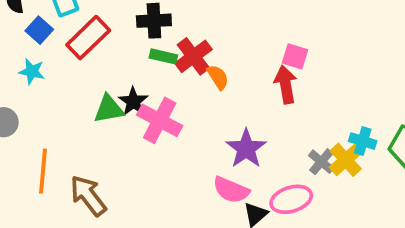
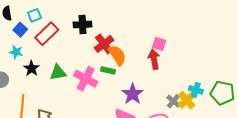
green rectangle: (163, 56) -> (108, 70), moved
orange semicircle: (218, 77) -> (117, 55), size x1.5
black star: (133, 102) -> (31, 68), moved

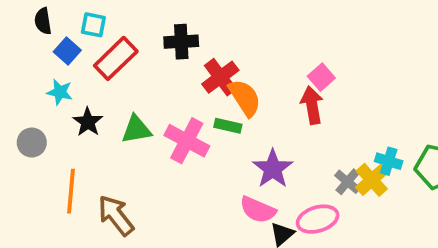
cyan square: (35, 15) -> (93, 25), turned 32
pink square: (159, 44) -> (321, 77), turned 32

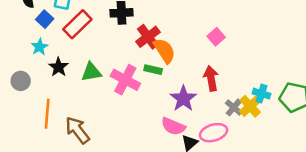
cyan star: (60, 92) -> (40, 47), turned 30
red arrow: (312, 105) -> (211, 78), moved

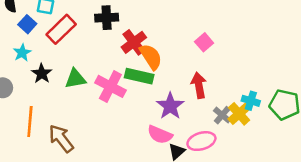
green rectangle: (153, 70) -> (139, 76), size x1.5

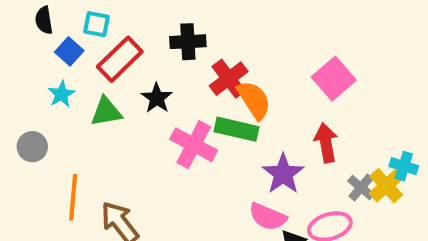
pink square: (204, 42) -> (334, 79), size x1.5
black star: (42, 74) -> (157, 98), moved
green triangle: (75, 79) -> (106, 112), moved

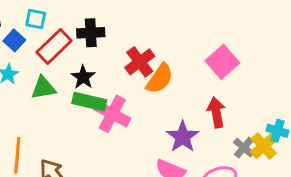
black cross: (188, 42) -> (91, 33), moved
orange semicircle: (254, 100) -> (160, 79), turned 68
green rectangle: (237, 129) -> (89, 102), moved

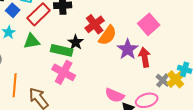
black star: (83, 77) -> (76, 42), moved
pink cross: (112, 114) -> (64, 72), moved
purple star: (183, 137) -> (128, 49), moved

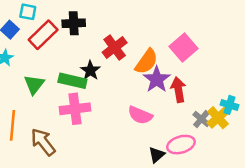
orange semicircle: (108, 35) -> (146, 62), moved
green triangle: (32, 41) -> (34, 85), moved, turned -42
pink cross: (64, 72) -> (75, 109), turned -35
pink semicircle: (115, 95) -> (140, 115), moved

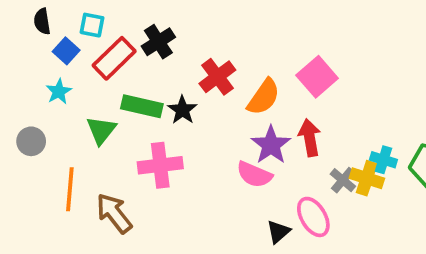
black cross: (74, 23) -> (158, 42), turned -30
purple star: (157, 79) -> (271, 145), moved
green rectangle: (72, 81) -> (142, 106), moved
yellow cross: (218, 118) -> (367, 178), turned -30
pink ellipse: (181, 145) -> (313, 217), turned 76

